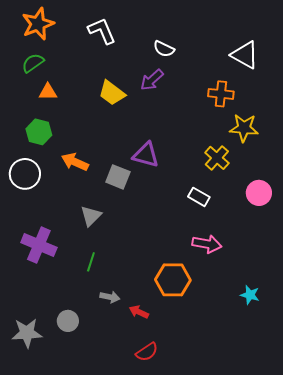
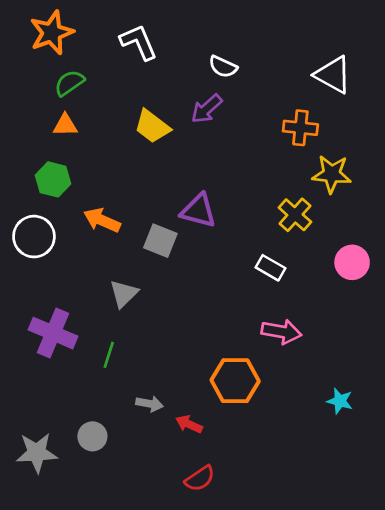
green semicircle: (33, 63) -> (69, 83), moved
green line: (91, 262) -> (109, 355), moved

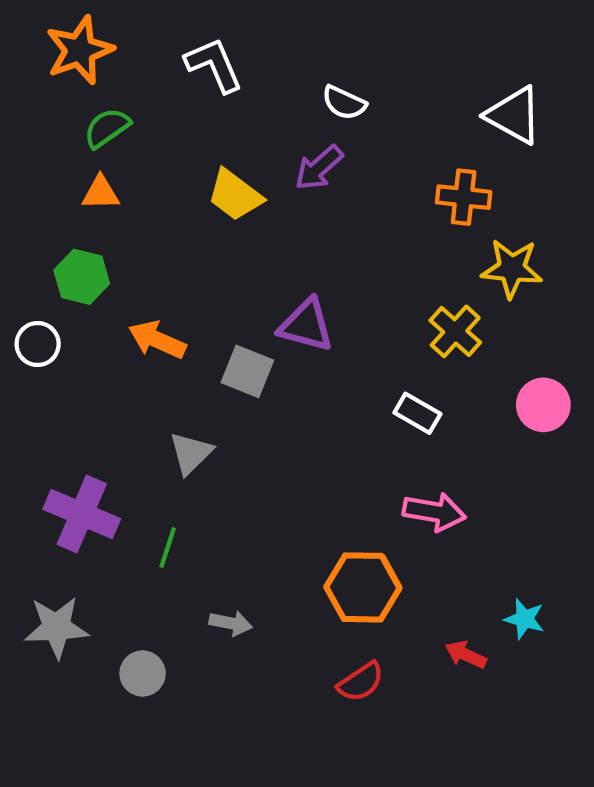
white circle: (34, 237) -> (38, 344), moved, size x0.7
red arrow: (189, 424) -> (466, 655), moved
gray star: (37, 453) -> (56, 627), moved
red semicircle: (200, 479) -> (361, 682), moved

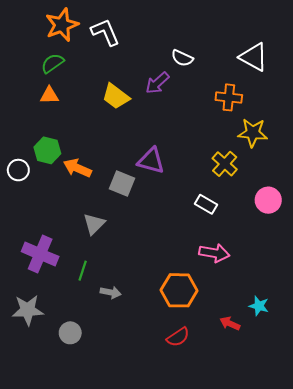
orange star: (80, 50) -> (62, 25), moved
white semicircle: (344, 103) -> (182, 58), moved
green hexagon: (82, 277) -> (47, 150), moved
gray arrow: (231, 623) -> (111, 292), moved

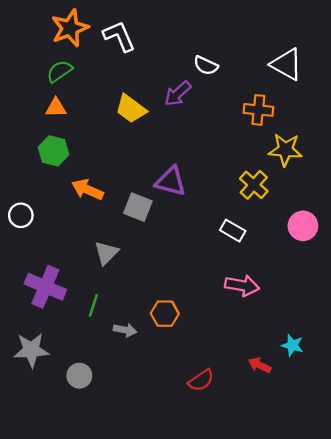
green hexagon: (47, 150) -> (54, 151), moved
white circle: (18, 170) -> (21, 215), moved
orange hexagon: (179, 290) -> (165, 314), moved, size x0.7

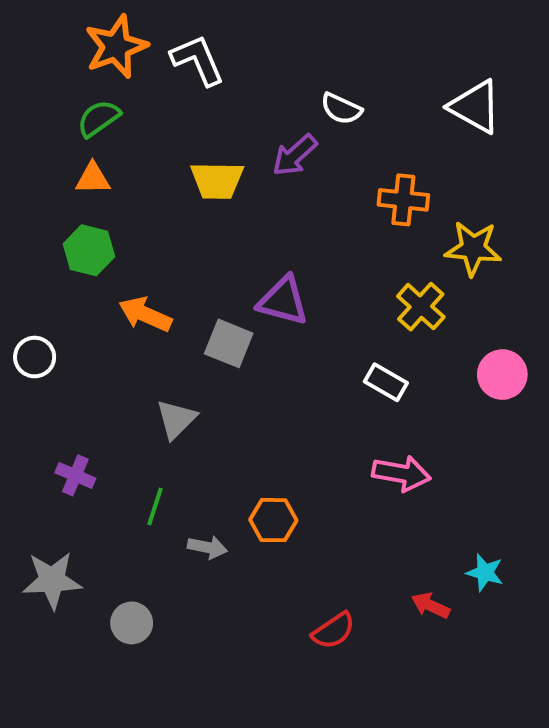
yellow trapezoid: (131, 109) -> (217, 180), turned -36
orange cross: (258, 110) -> (403, 200), moved
purple cross: (45, 287) -> (75, 475), size x0.6

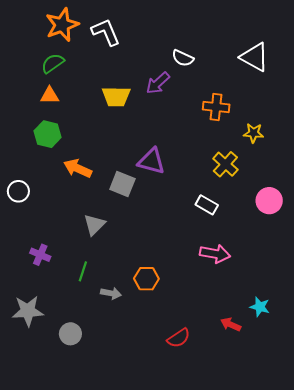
yellow star: (473, 248) -> (254, 133), size x0.7

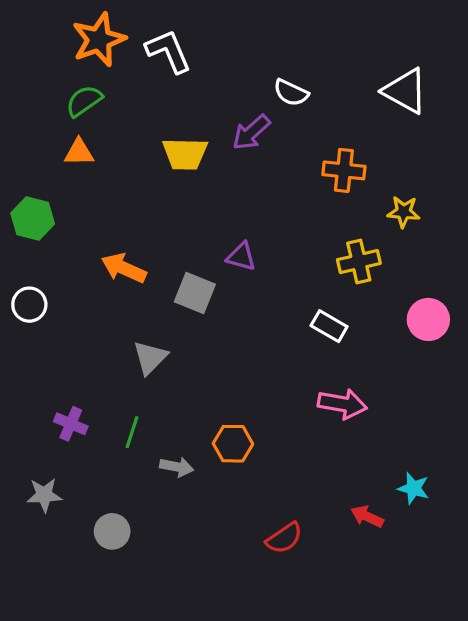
green hexagon: (48, 134) -> (33, 218), moved
purple triangle: (152, 161) -> (241, 257), size x0.7
yellow cross: (225, 164) -> (359, 262), turned 35
purple cross: (40, 255) -> (71, 424), moved
gray star: (28, 311) -> (44, 495), size x0.7

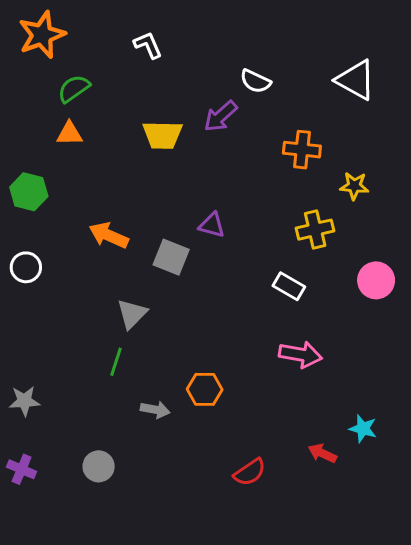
orange star: (99, 40) -> (42, 35), moved
white L-shape: (168, 51) -> (148, 45), size x0.7
purple cross: (71, 424) -> (22, 469), moved
green line: (132, 432) -> (116, 362), moved
gray star: (44, 495) -> (24, 401), moved

